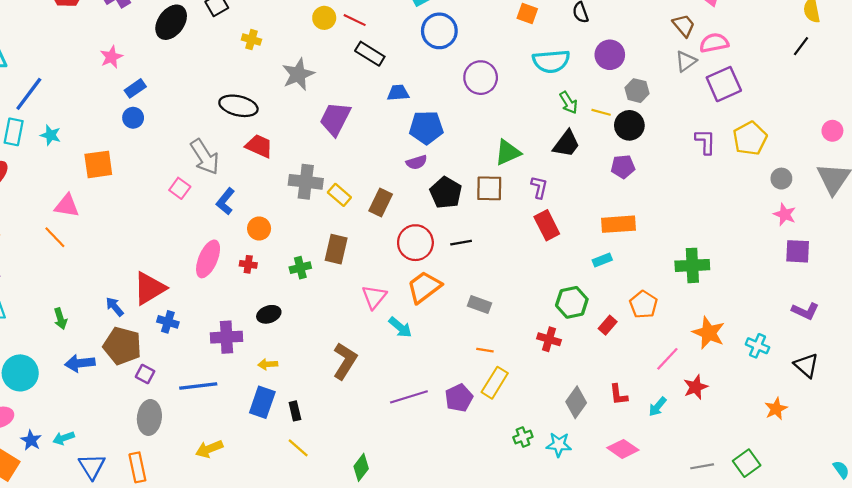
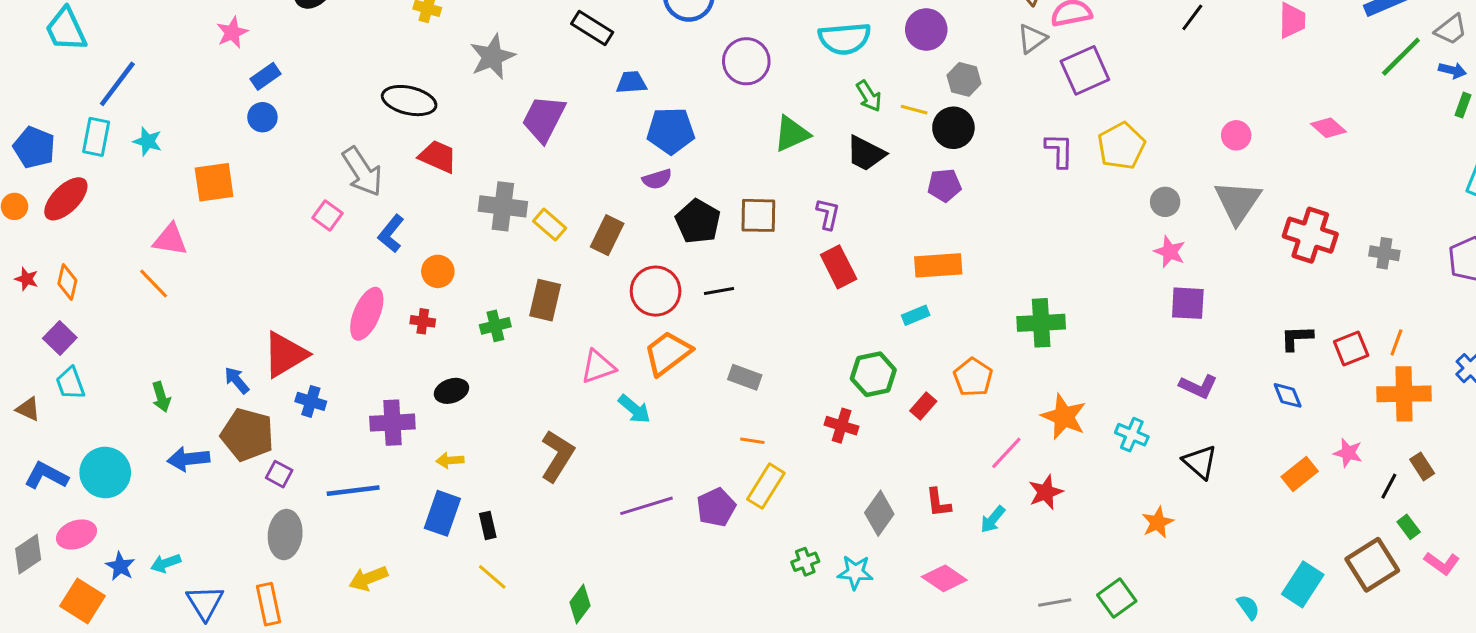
black trapezoid: (566, 144) -> (866, 153), turned 80
green triangle: (508, 153) -> (792, 134), moved
pink triangle: (374, 297) -> (598, 367), turned 32

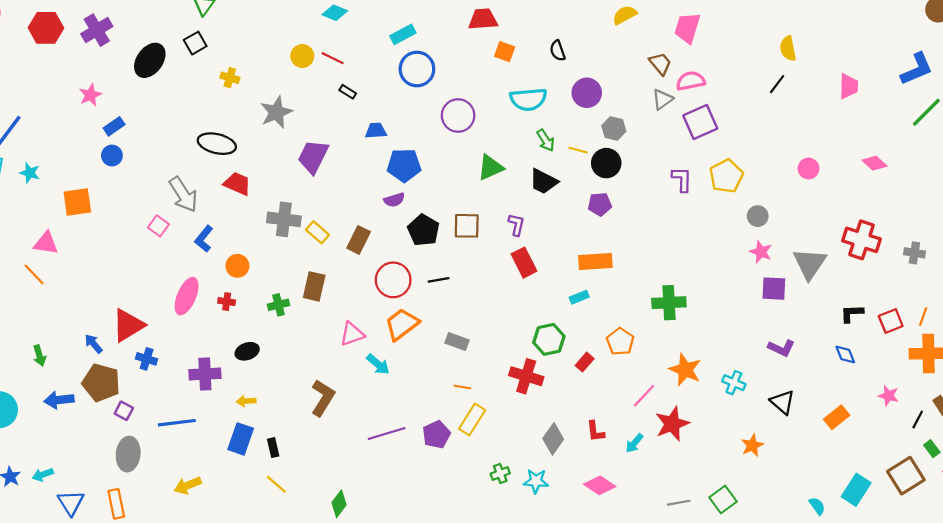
black rectangle: (592, 28) -> (348, 92), size x0.6
gray triangle: (1238, 202) -> (810, 264), moved
red cross: (842, 426) -> (526, 376), size x1.4
orange rectangle: (1300, 474) -> (837, 417), moved
red star: (1046, 492) -> (672, 424), size x1.4

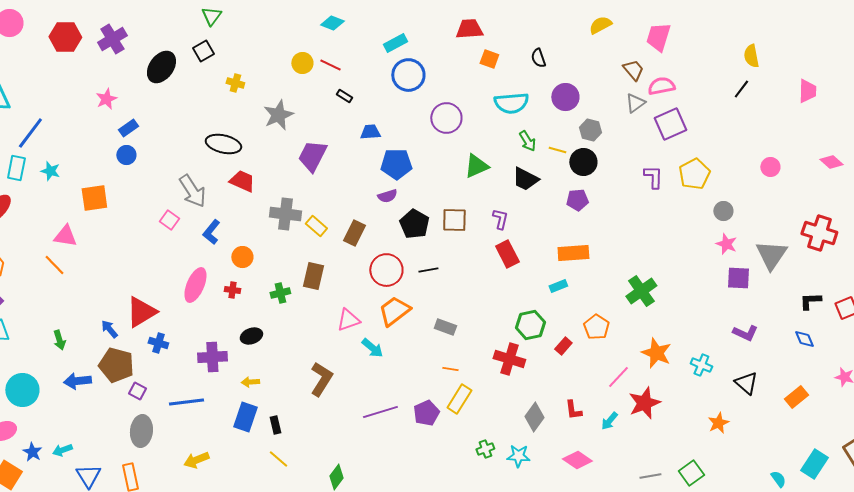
green cross: (669, 303) -> (641, 291), turned -32

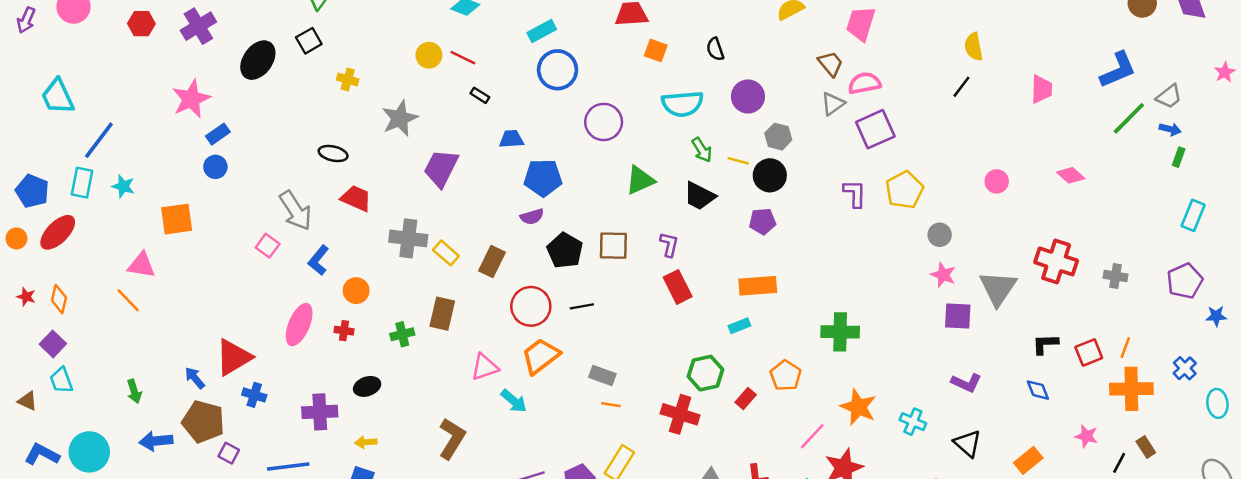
red hexagon: (65, 37) -> (141, 24), size x0.7
pink star: (106, 99) -> (191, 99), size x1.5
black ellipse: (223, 144) -> (333, 154), size x0.7
green cross: (641, 291) -> (840, 332), turned 36
orange line: (450, 369) -> (611, 405), moved

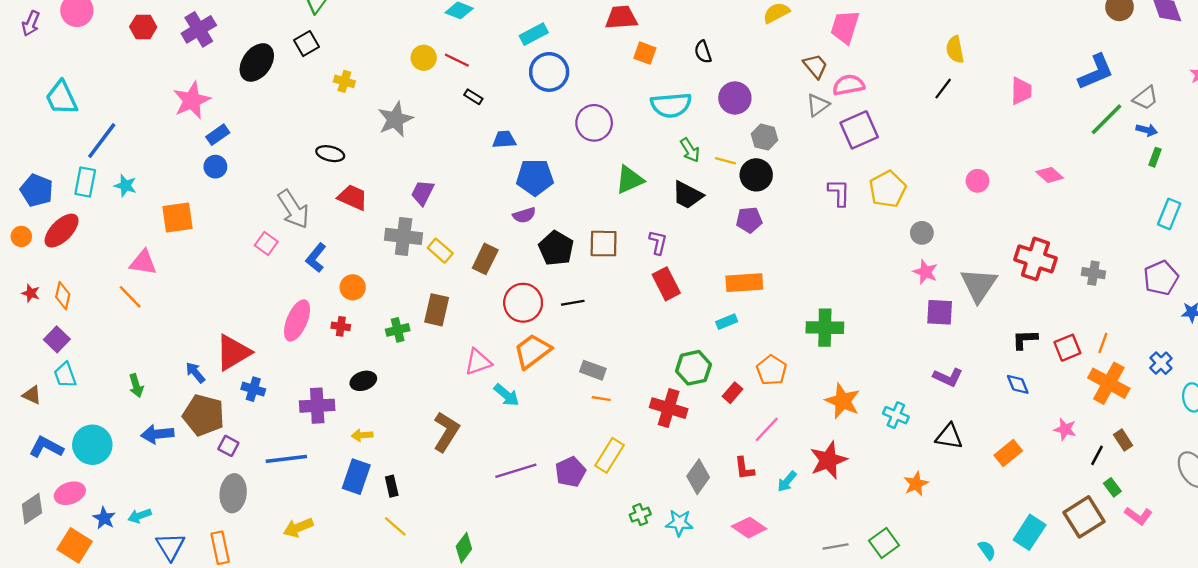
purple trapezoid: (441, 168) -> (422, 193), moved, size x0.7
orange cross: (1131, 389) -> (1109, 383), turned 30
pink line: (812, 436) -> (767, 429), moved
black triangle: (968, 443) -> (949, 436), turned -32

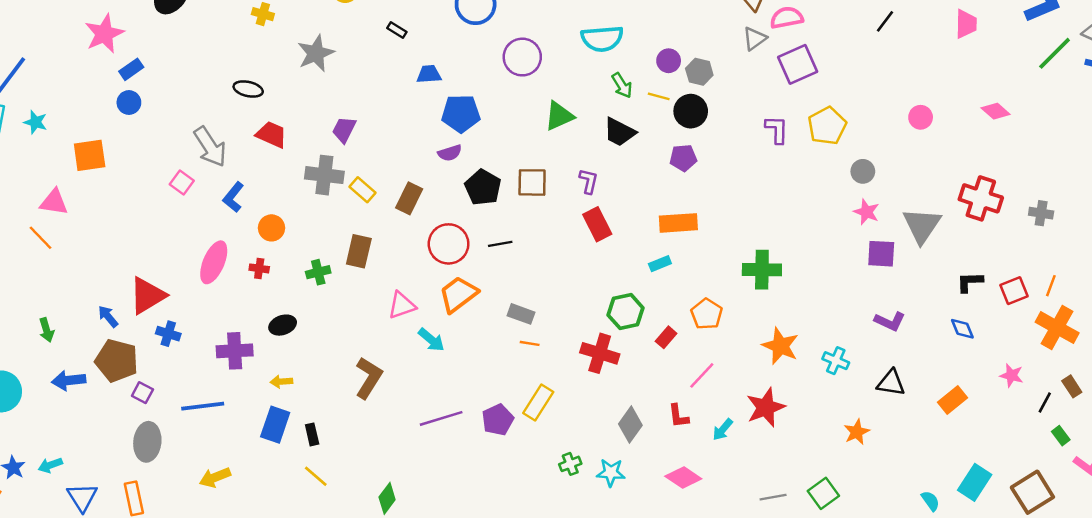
purple circle: (735, 98) -> (669, 61), moved, size x0.7
brown square: (1084, 517) -> (1032, 492), moved

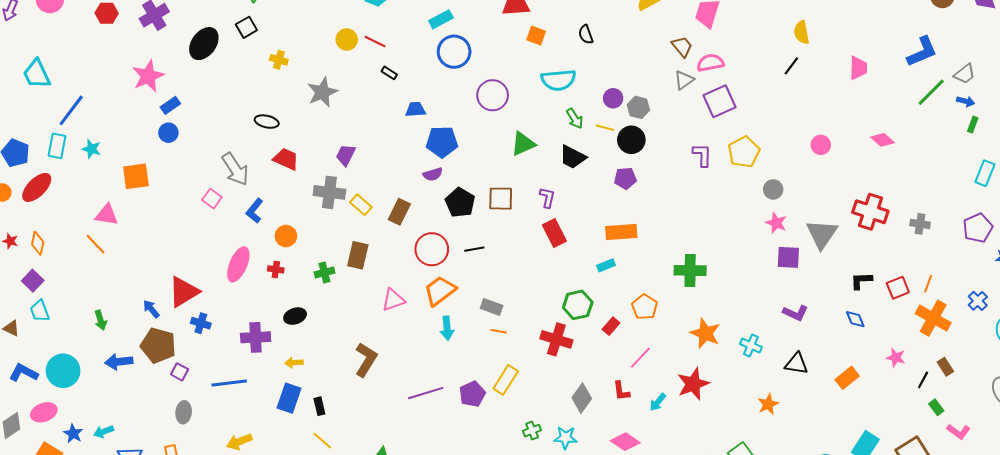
cyan arrow: (431, 340) -> (447, 328), moved, turned 45
gray ellipse: (147, 442) -> (184, 412), size x0.7

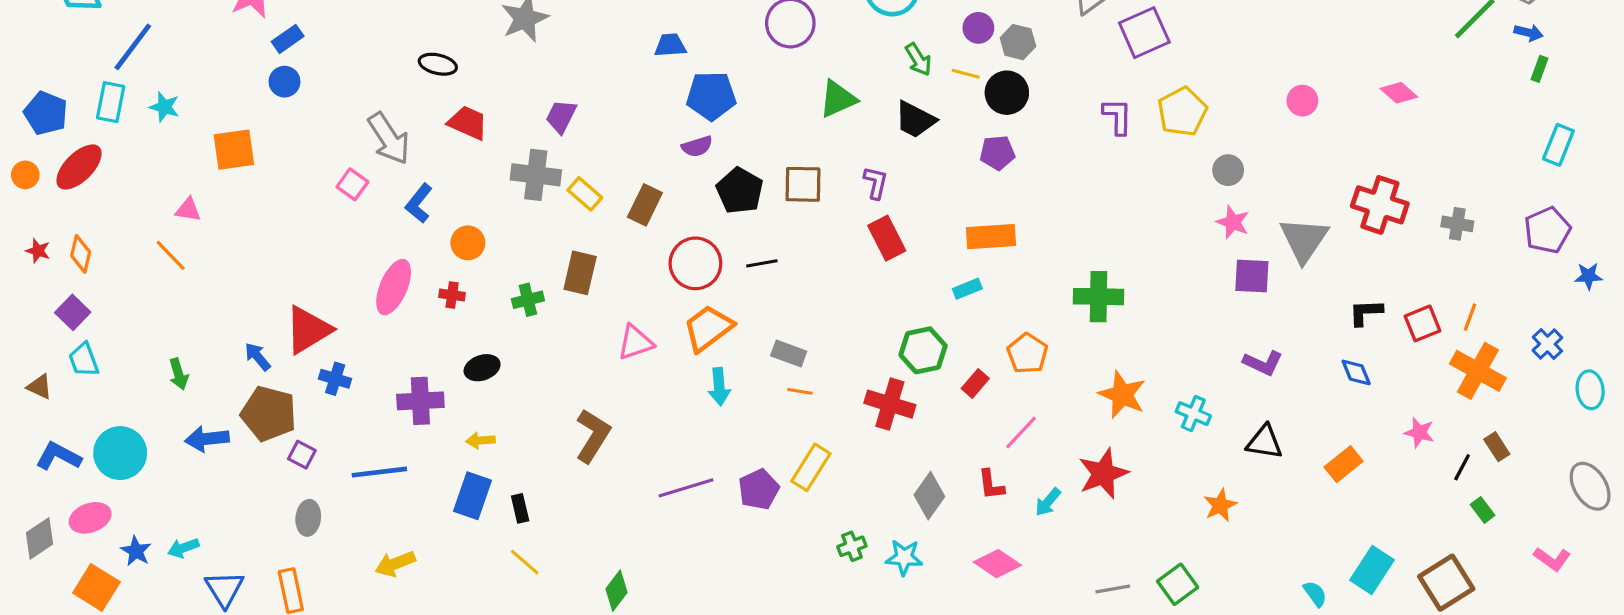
pink triangle: (107, 215) -> (188, 210), size x0.7
pink L-shape: (959, 432) -> (1552, 559), moved

